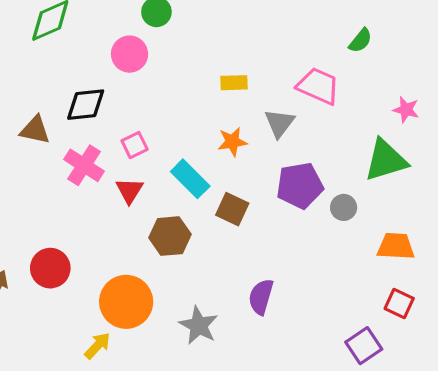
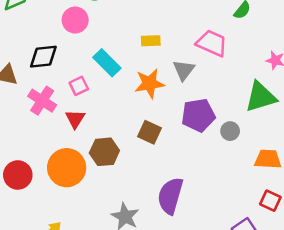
orange star: (232, 142) -> (150, 83), size x1.4
cyan rectangle: (190, 179) -> (107, 63), moved
purple semicircle: (261, 297) -> (170, 196), size x1.4
orange circle: (126, 302) -> (67, 168), moved

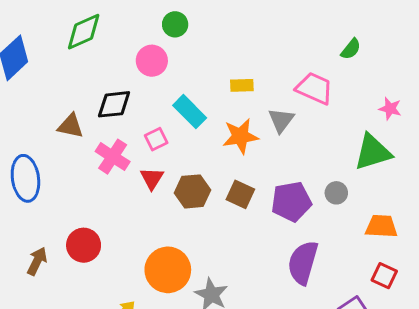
purple pentagon: (198, 115) -> (291, 202), moved
brown hexagon: (104, 152) -> (193, 191), moved
orange circle: (67, 168) -> (168, 270), moved
purple semicircle: (170, 196) -> (303, 263), moved

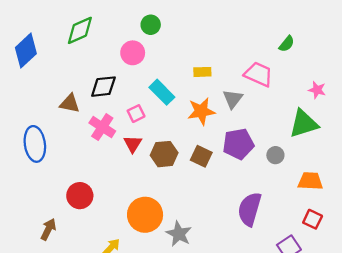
purple pentagon: (291, 202) -> (238, 144), moved
brown arrow: (37, 261) -> (48, 229), moved

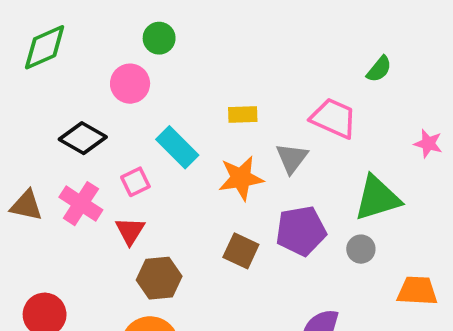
black diamond: (103, 87) -> (83, 138), turned 36
brown triangle: (70, 103) -> (26, 205), moved
green triangle: (304, 124) -> (377, 198), moved
brown hexagon: (164, 154) -> (159, 278), moved

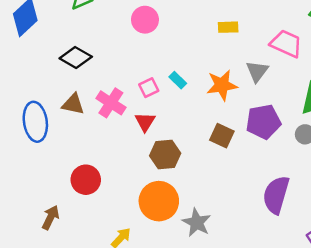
yellow rectangle: (243, 115) -> (228, 27), moved
black diamond: (83, 138) -> (76, 57), moved
cyan rectangle: (177, 147) -> (178, 80), moved, size x0.6

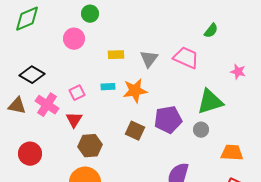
yellow rectangle: (228, 27) -> (116, 55), moved
black diamond: (76, 57) -> (32, 75), moved
gray triangle: (257, 71) -> (149, 59), moved
cyan rectangle: (178, 80) -> (108, 87), moved, turned -48
red circle: (86, 180) -> (30, 154), moved

